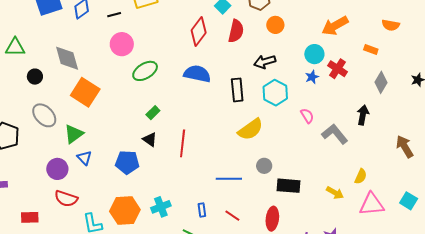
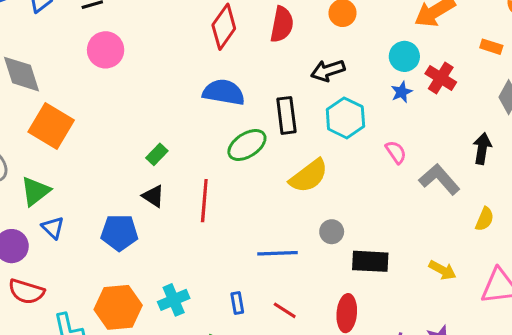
green ellipse: (145, 71) -> (247, 145), moved
yellow semicircle: (361, 176) -> (485, 219), moved

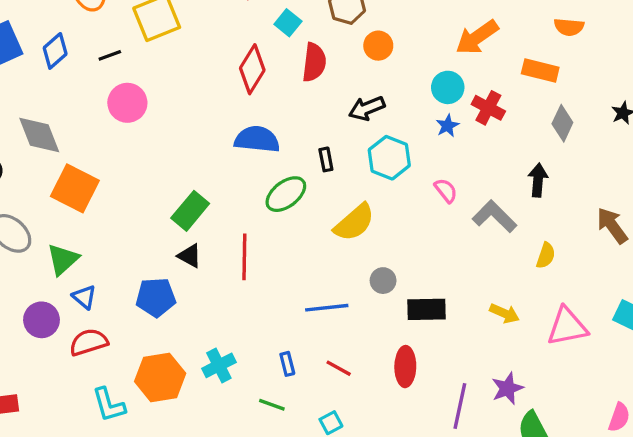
orange rectangle: (491, 47) -> (540, 70), size x1.5
black rectangle: (286, 115) -> (326, 159), size x0.6
green rectangle: (157, 154) -> (190, 211), size x1.6
red semicircle: (26, 292) -> (89, 342), moved, turned 150

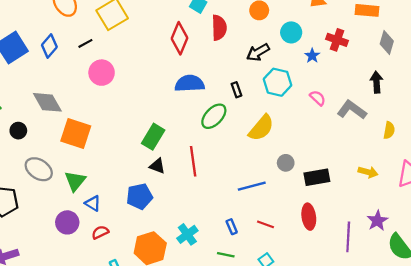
cyan circle: (448, 87) -> (291, 32), moved
red semicircle: (89, 342) -> (100, 232), size x0.7

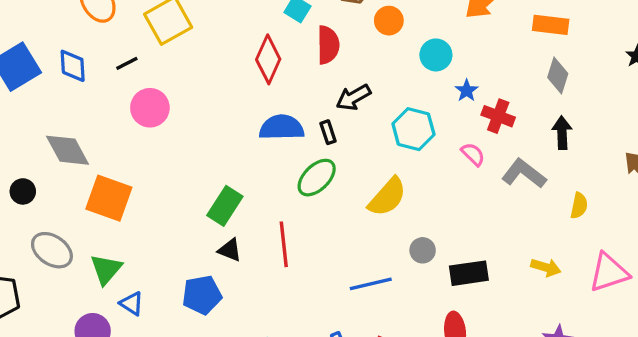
red cross: (337, 40) -> (498, 116), moved
gray diamond: (387, 43) -> (558, 75), moved
blue diamond: (49, 46) -> (73, 66), turned -45
black arrow: (258, 52) -> (353, 97), moved
black rectangle: (236, 90) -> (328, 132), moved

